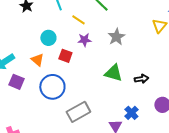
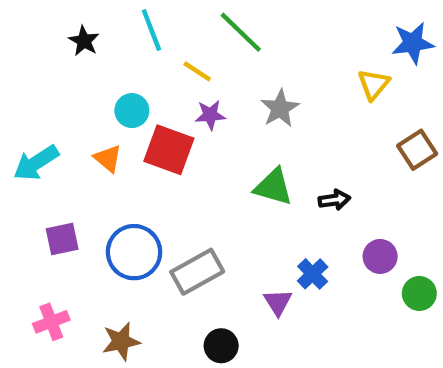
red square: (65, 56) -> (169, 150), size x1.6
purple square: (16, 82) -> (62, 239), moved, turned -35
blue circle: (52, 87) -> (134, 252), moved

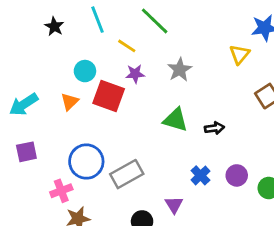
orange triangle: (108, 158) -> (70, 102), turned 36
purple square: (62, 239) -> (26, 152), moved
purple circle: (380, 256) -> (237, 175), moved
purple triangle: (278, 302) -> (174, 205), moved
pink cross: (51, 322) -> (61, 191), moved

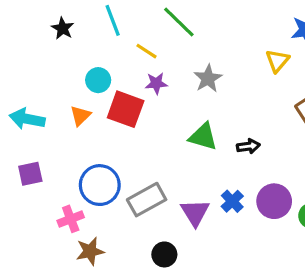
cyan arrow: (24, 104) -> (27, 119), turned 44
purple circle: (237, 175) -> (274, 201), size x1.4
purple triangle: (174, 205) -> (195, 213), moved, size x1.4

